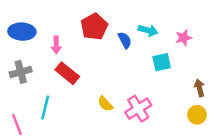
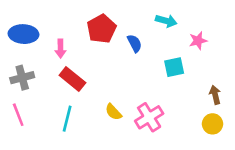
cyan arrow: (148, 30) -> (166, 21), moved
cyan line: (45, 107) -> (67, 119), moved
pink line: (17, 125) -> (18, 115), moved

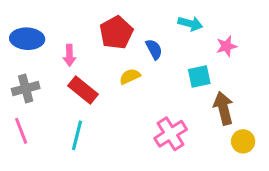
brown arrow: (215, 95) -> (223, 108), moved, size x1.5
yellow semicircle: (113, 112) -> (130, 76), moved, turned 108

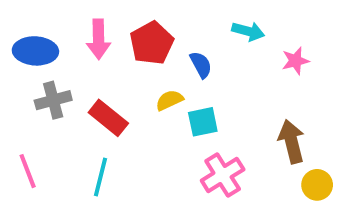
pink arrow: (69, 55) -> (98, 39), moved, size x1.4
cyan square: (199, 76) -> (203, 122), moved
gray cross: (26, 89) -> (53, 100), moved

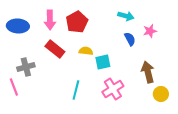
blue semicircle: (201, 65) -> (130, 39), moved
gray cross: (53, 100) -> (26, 67), moved
yellow semicircle: (169, 100) -> (86, 51), turned 32
red rectangle: (108, 118) -> (55, 49), moved
cyan line: (100, 177) -> (76, 90), moved

